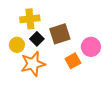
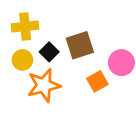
yellow cross: (30, 19) -> (25, 26), moved

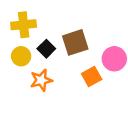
orange star: (44, 85) -> (41, 80), size x0.7

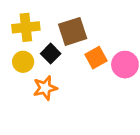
brown square: (75, 42) -> (73, 31), moved
orange square: (92, 76) -> (96, 58), moved

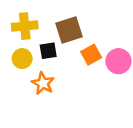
black square: (51, 54) -> (48, 51), turned 36
orange star: (45, 88) -> (43, 83), turned -30

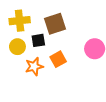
orange square: (91, 55) -> (58, 59), moved
orange star: (43, 83) -> (34, 66), turned 30

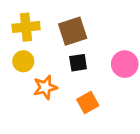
black square: (38, 40) -> (78, 63), moved
orange square: (58, 59) -> (88, 102), moved

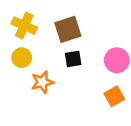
yellow cross: (26, 27) -> (24, 26), turned 30
orange square: (88, 102) -> (114, 96), moved

